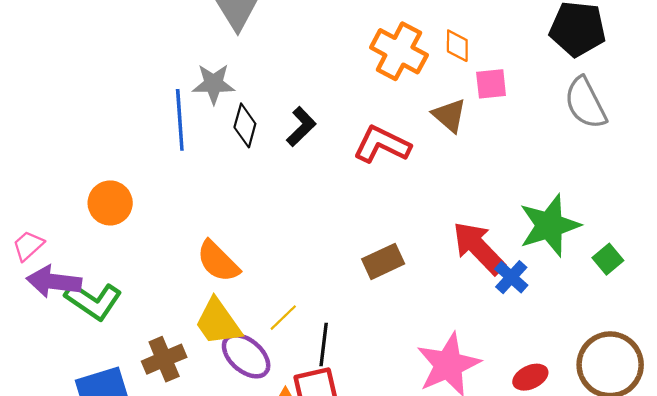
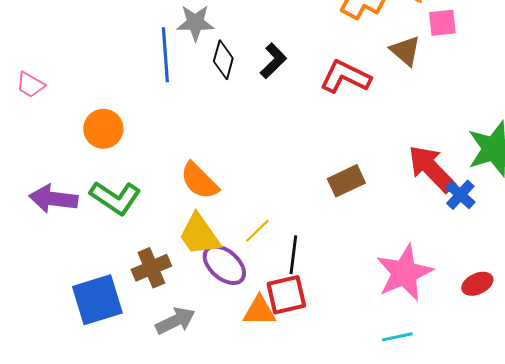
pink trapezoid: (28, 246) -> (30, 85), moved, turned -108
green L-shape: (93, 301) -> (115, 198), moved

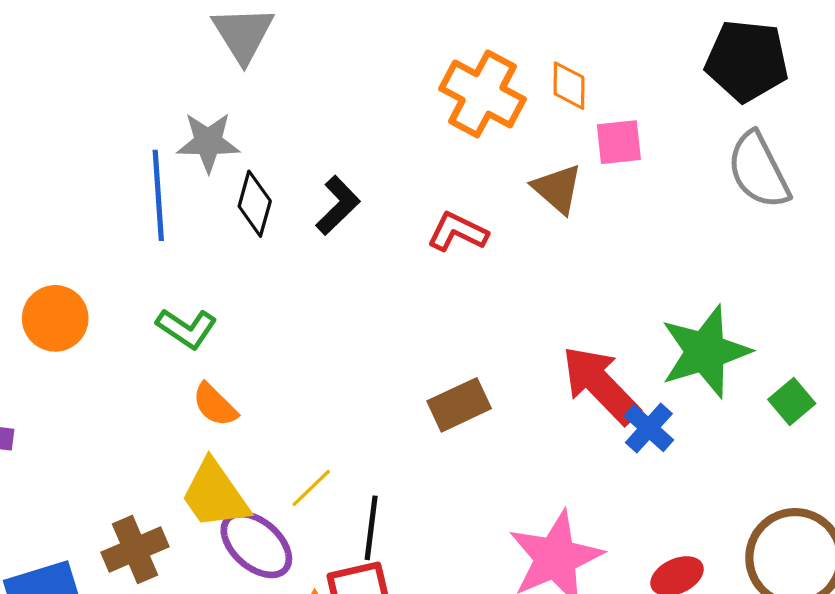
red L-shape: (345, 77) -> (458, 232), size x0.7
orange semicircle: (199, 181) -> (215, 405), size x0.7
green L-shape: (115, 198) -> (187, 328), moved, size x0.7

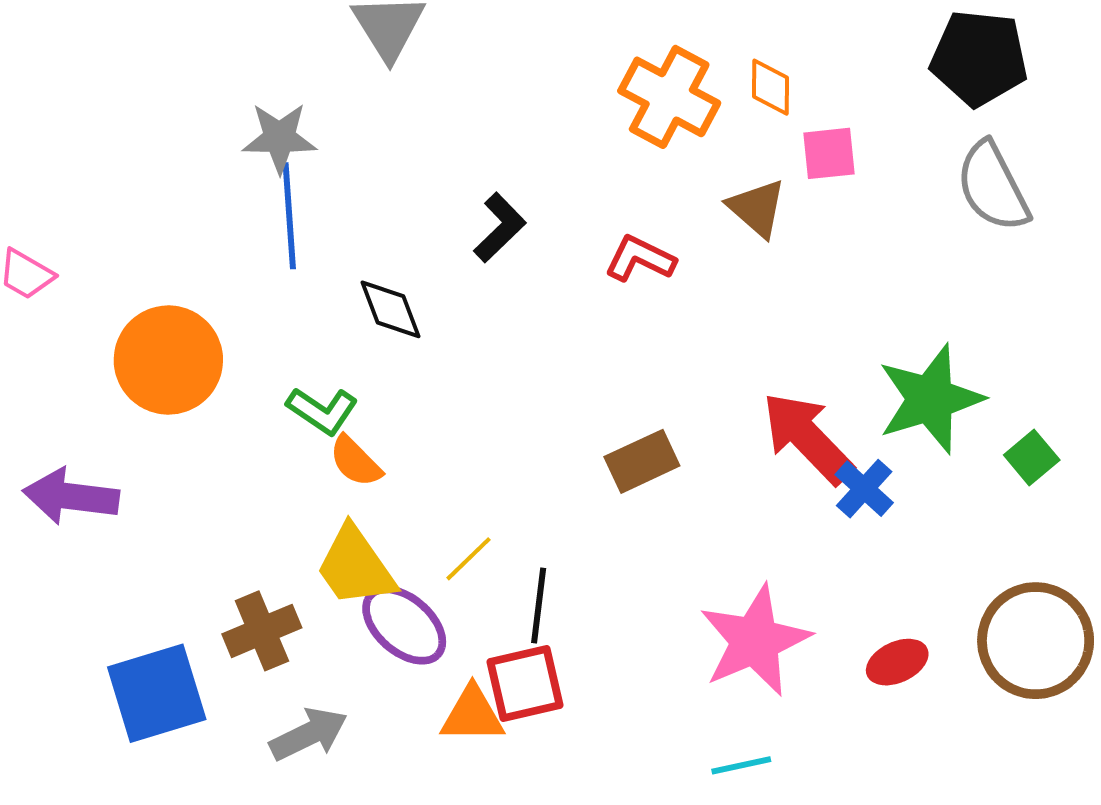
gray star: (208, 142) -> (279, 138), moved
black diamond: (255, 204) -> (391, 309), moved, turned -36
orange circle: (55, 318) -> (168, 360), size x1.4
green L-shape: (187, 328) -> (322, 411), moved

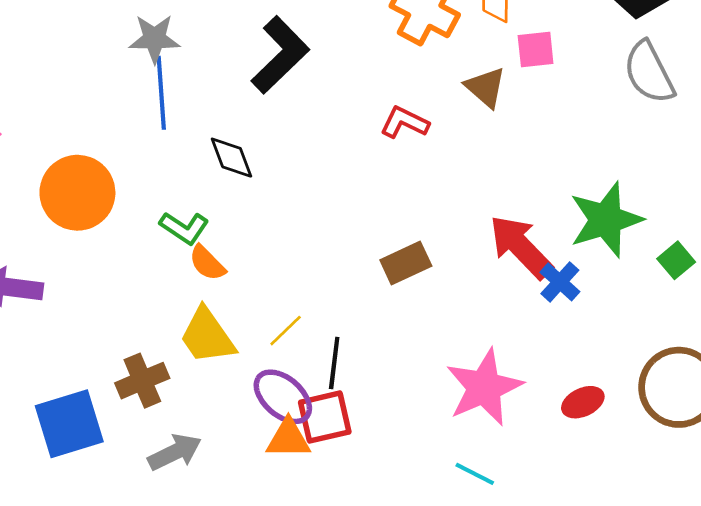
black L-shape: (500, 227) -> (280, 55), moved, size x1.6
purple ellipse: (404, 625) -> (283, 397), moved
cyan line: (741, 765) -> (475, 474), turned 39

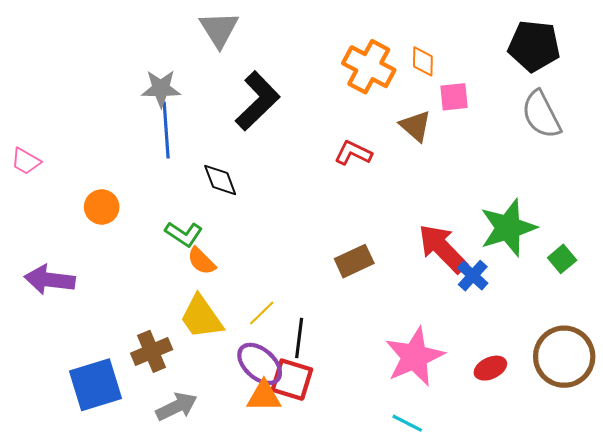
orange circle: (77, 193) -> (102, 207), size x0.6
red square: (325, 417) -> (292, 380), turned 30

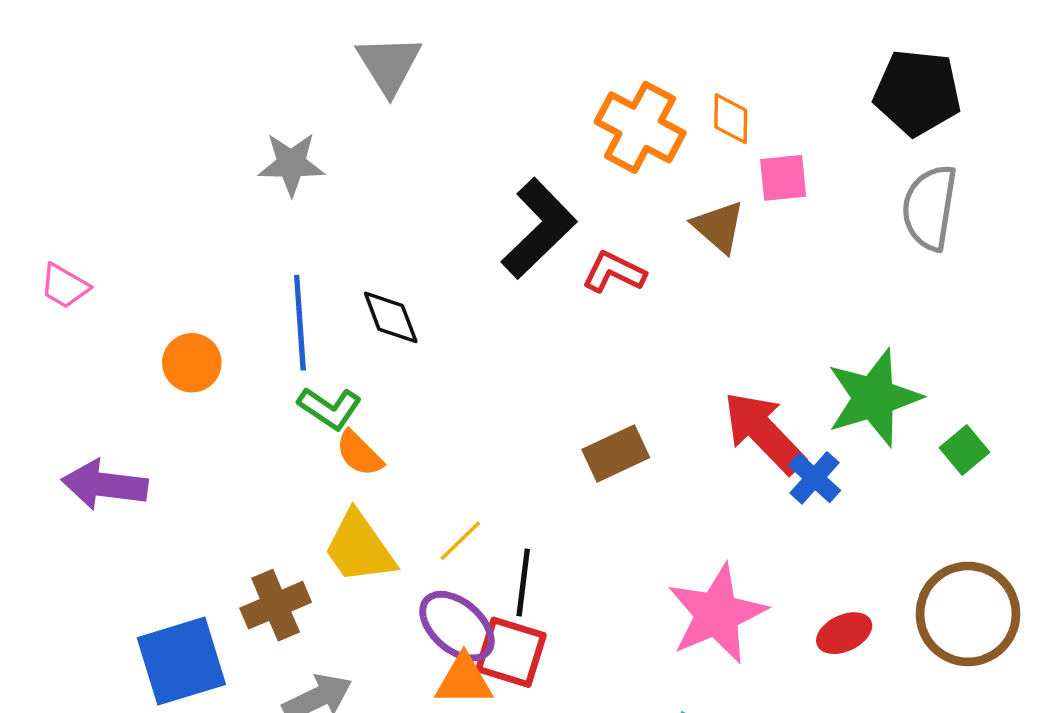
black L-shape: (258, 101) -> (539, 228), moved
gray semicircle: (541, 114) -> (930, 208), turned 36
blue line: (166, 130) -> (300, 323), moved

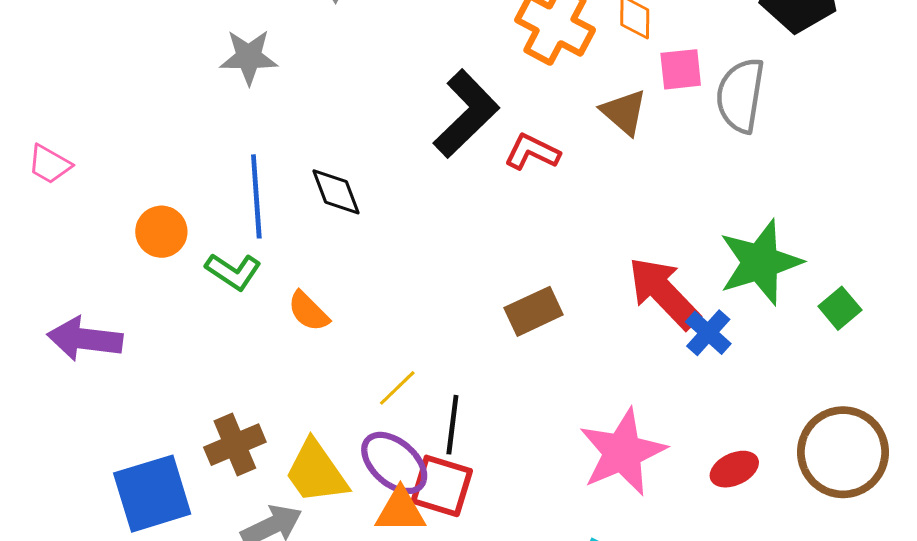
gray semicircle: (930, 208) -> (740, 95), moved
green L-shape: (330, 408) -> (233, 271), moved
yellow trapezoid: (359, 548) -> (316, 472), moved

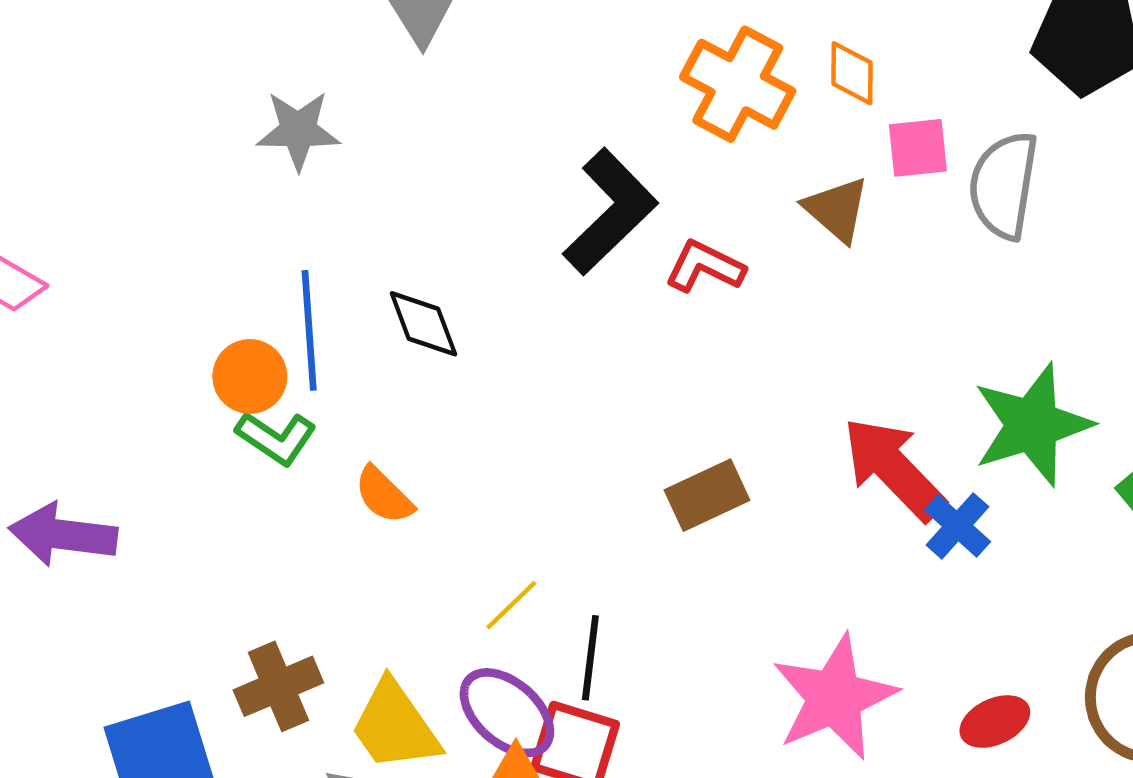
orange circle: (161, 232) -> (250, 376), moved

